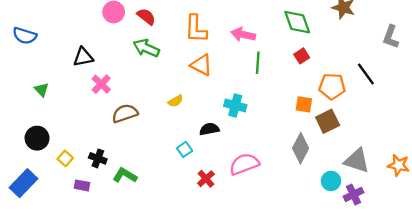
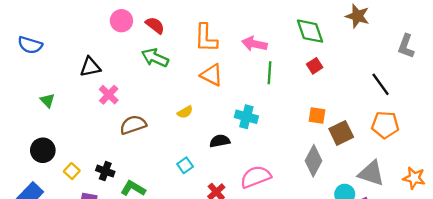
orange pentagon: (332, 86) -> (385, 125), moved
cyan square: (185, 149) -> (185, 165), moved

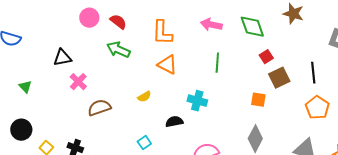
pink arrow: (254, 44) -> (211, 25), moved
red square: (315, 66) -> (266, 57), moved
black line: (381, 84) -> (313, 73), turned 30
orange pentagon: (385, 125) -> (317, 108), turned 30
brown square: (341, 133) -> (279, 78), moved

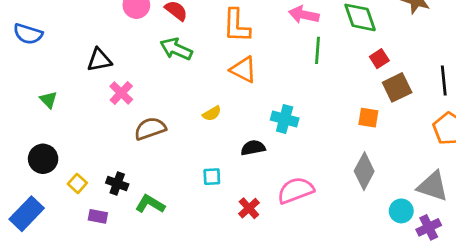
green line: (217, 63) -> (318, 50), moved
cyan square: (144, 143) -> (212, 177), turned 32

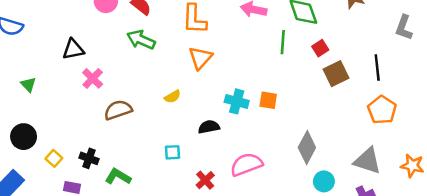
green line: (318, 50) -> (283, 42), moved
orange triangle: (243, 70) -> (200, 58), turned 45
orange square: (368, 118) -> (268, 100), moved
cyan circle: (401, 211) -> (324, 181), moved

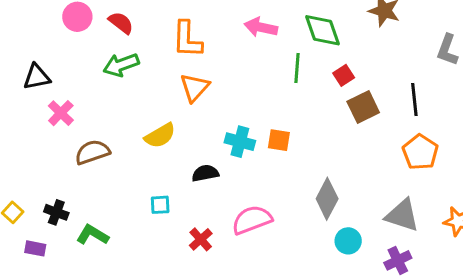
green arrow: (141, 40) -> (121, 65), turned -44
yellow semicircle: (173, 97) -> (160, 136), size x1.5

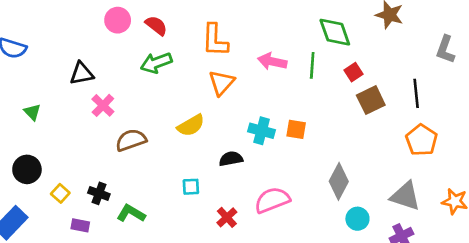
pink arrow: (261, 27) -> (272, 61), moved

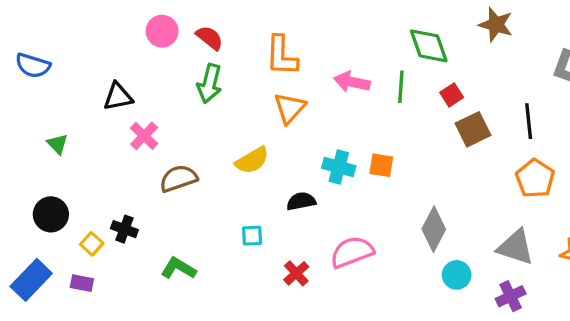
green arrow: (156, 63) -> (210, 84), turned -56
black cross: (99, 193) -> (124, 229), moved
purple rectangle: (80, 225) -> (82, 283), moved

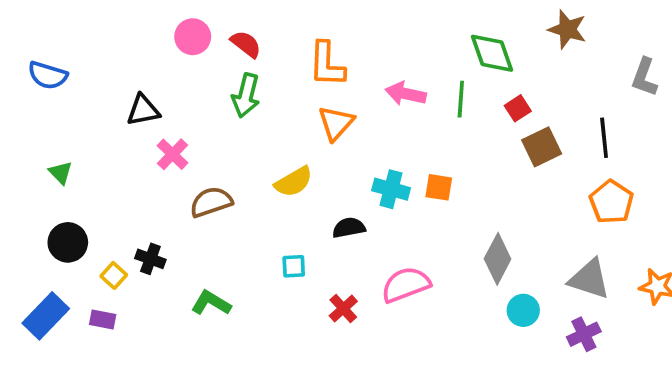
green triangle: (57, 144) -> (60, 173), moved

